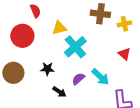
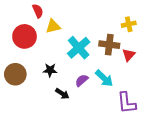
brown cross: (100, 14) -> (109, 45), moved
yellow triangle: (59, 28) -> (53, 26), moved
red triangle: (124, 54) -> (129, 55), turned 32

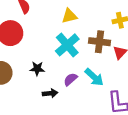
yellow triangle: (53, 26) -> (69, 16), moved
black arrow: (62, 94) -> (50, 93), turned -40

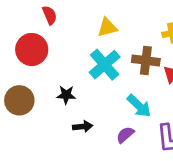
purple semicircle: (70, 79) -> (125, 135), moved

